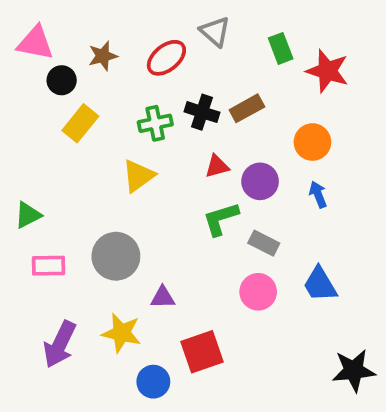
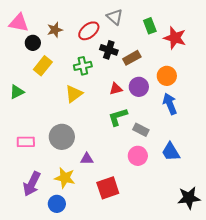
black cross: (202, 112) -> (109, 50), moved
purple circle: (260, 181) -> (139, 87), moved
blue arrow: (318, 194) -> (170, 104), size x1.5
green triangle: (28, 215) -> (17, 92), moved
blue circle: (153, 382) -> (57, 204), moved

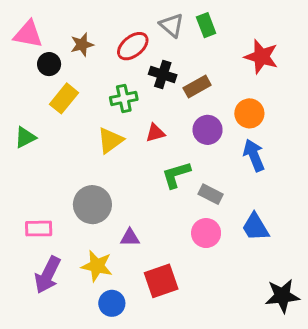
green rectangle: (150, 26) -> (206, 25), moved
red triangle: (116, 89) -> (155, 133), moved
pink rectangle: (26, 142) -> (39, 229), moved
blue circle: (57, 204) -> (112, 303), moved

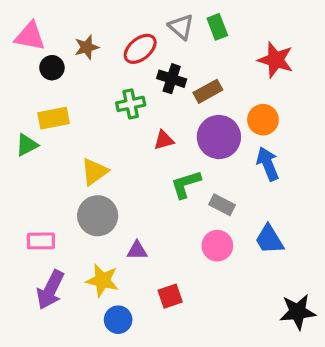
yellow rectangle: (64, 98) -> (54, 118), moved, turned 40
purple circle: (208, 130) -> (219, 137), size x1.4
yellow triangle: (110, 140) -> (94, 172), moved
red square: (161, 281) -> (170, 296), size x0.7

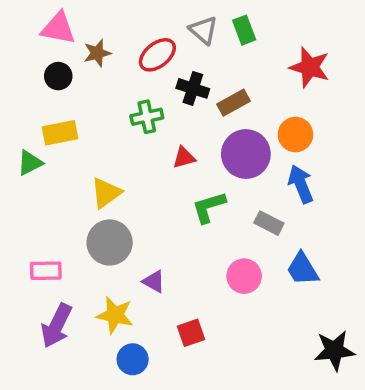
pink triangle: (30, 36) -> (58, 28), moved
gray rectangle: (222, 205) -> (269, 223), moved
purple triangle: (137, 250) -> (154, 281), turned 30

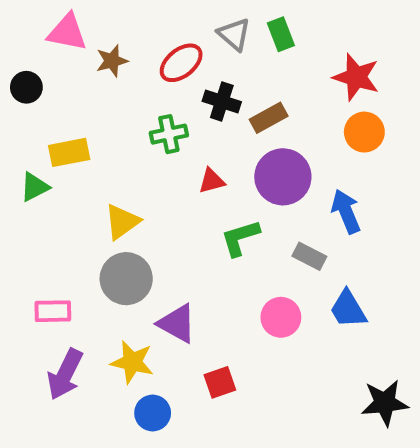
black circle: (58, 76) -> (26, 87), moved
orange circle: (295, 135) -> (364, 132), moved
purple triangle: (154, 281) -> (177, 323), size x1.5

